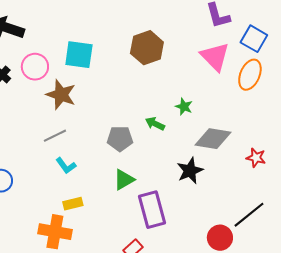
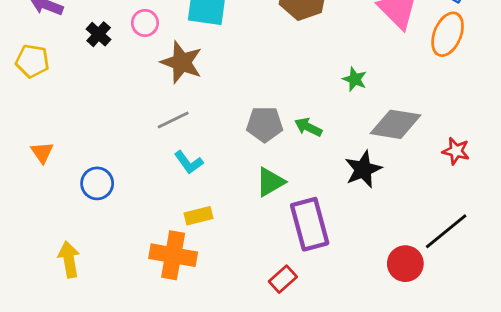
pink circle: (35, 67) -> (145, 23), size x0.7
green arrow: (155, 124) -> (308, 127), moved

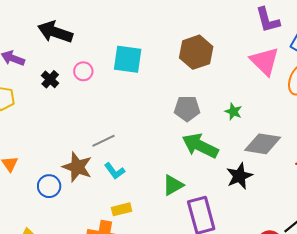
brown star: (182, 62) -> (77, 167), moved
gray pentagon: (265, 124) -> (187, 109), moved
green arrow: (308, 127) -> (200, 146), size x1.8

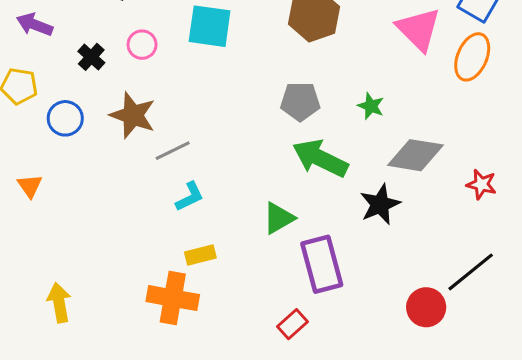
brown star: (77, 167) -> (133, 115), moved
cyan L-shape: (115, 171) -> (190, 197), turned -80
blue circle: (49, 186) -> (65, 118), moved

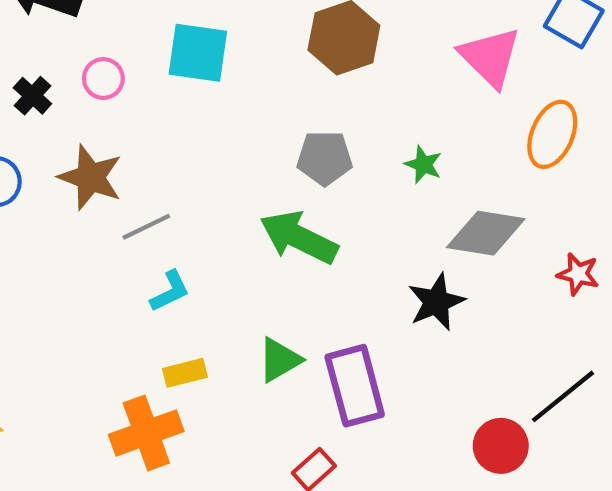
orange ellipse: (472, 57) -> (552, 134), moved
green arrow: (320, 158) -> (299, 237), moved
green triangle: (279, 218) -> (279, 360), moved
orange cross: (173, 298) -> (146, 433), turned -30

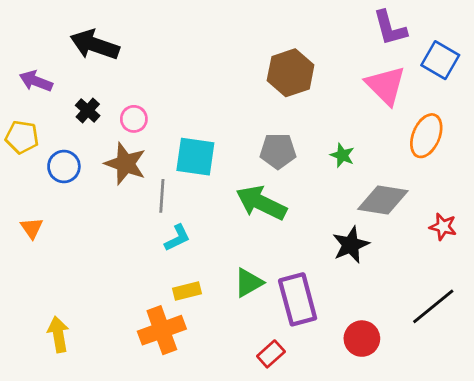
cyan square: (198, 53) -> (195, 157), moved
pink circle: (103, 79) -> (134, 119), moved
gray line: (146, 227) -> (162, 196), turned -60
red circle: (501, 446) -> (362, 339), moved

